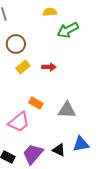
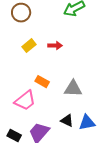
brown circle: (16, 44) -> (21, 13), moved
black triangle: (59, 150) -> (67, 121), moved

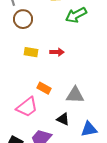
yellow rectangle: (29, 46) -> (31, 52), turned 48
black triangle: (67, 121) -> (63, 119), moved

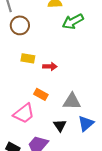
red arrow: (57, 52) -> (50, 66), moved
black triangle: (63, 119) -> (60, 125), turned 32
blue triangle: (89, 129) -> (86, 123), moved, turned -30

